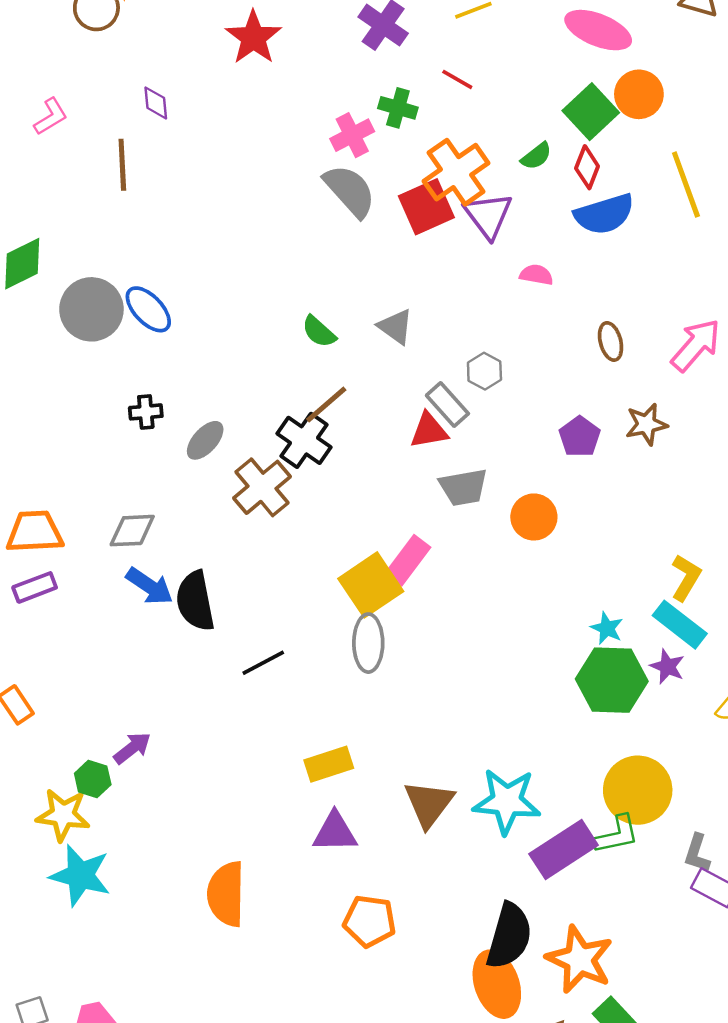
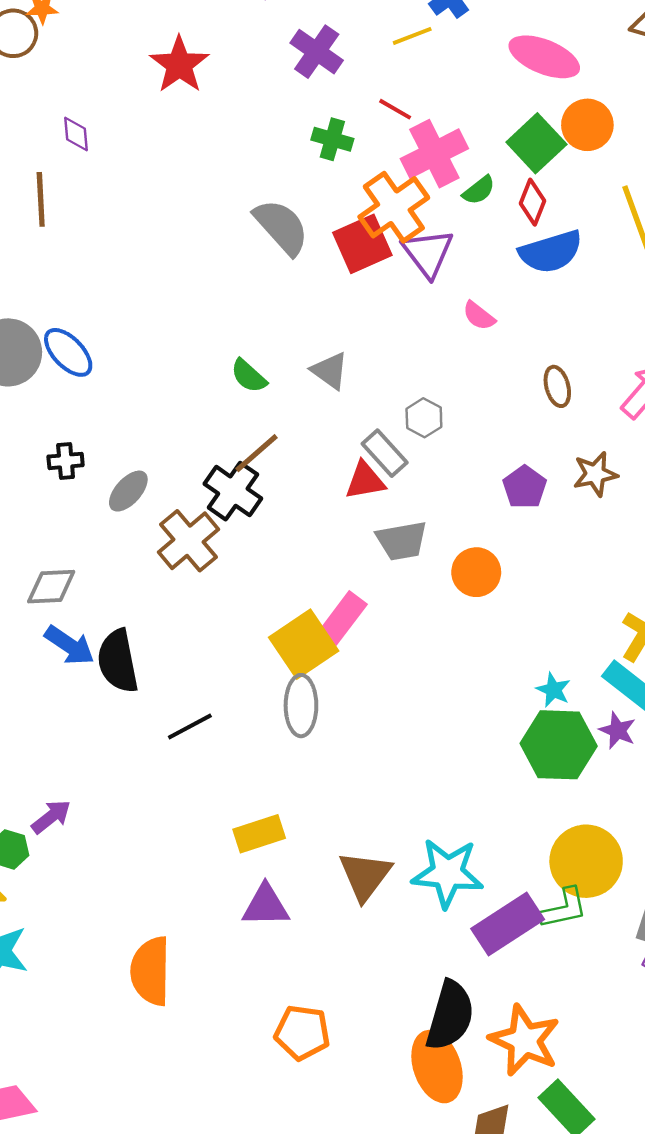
pink cross: (352, 135) -> (434, 154), moved, size x1.4
pink semicircle: (536, 275) -> (479, 316), turned -152
orange pentagon: (370, 921) -> (302, 1033), moved

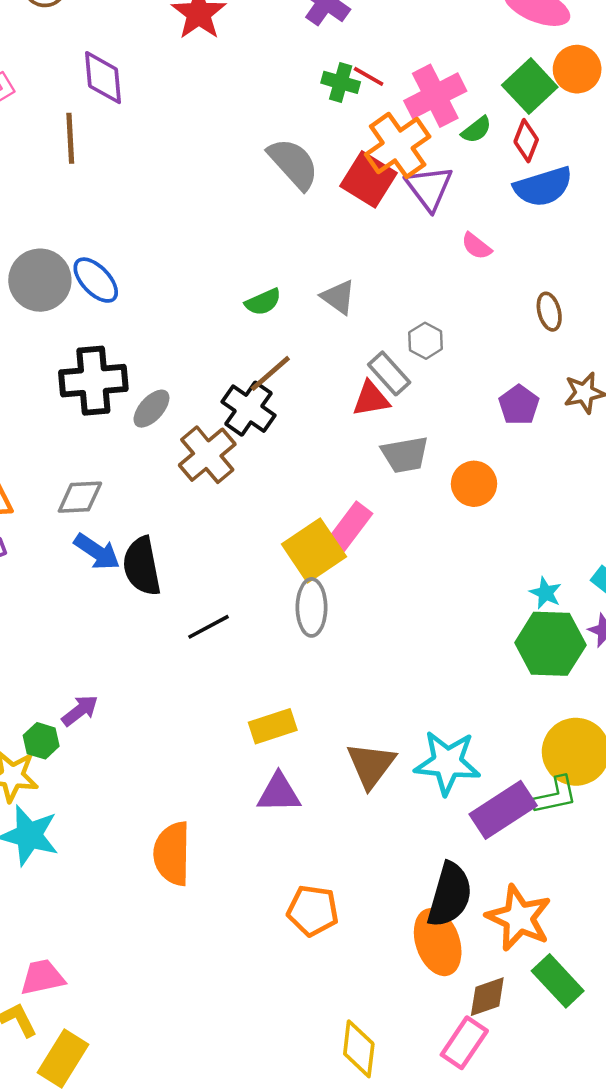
red line: (395, 109) -> (369, 76), moved
purple diamond: (76, 134) -> (103, 78), size x1.6
red square: (362, 244) -> (369, 179), turned -34
green semicircle: (249, 376) -> (263, 302), turned -66
black cross: (66, 461) -> (93, 381), size x2.0

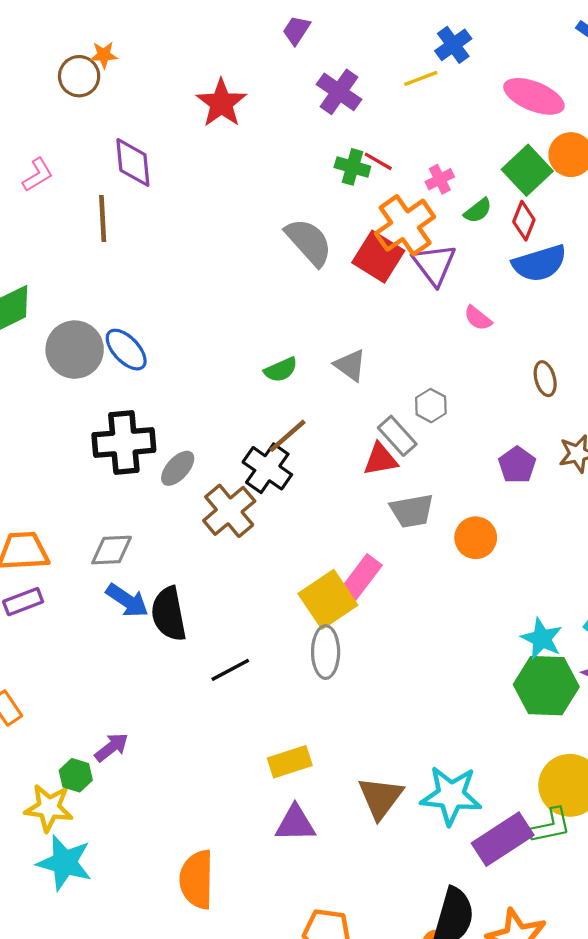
pink cross: (435, 96) -> (440, 179), size x0.5
cyan star: (546, 593) -> (542, 639), size x1.4

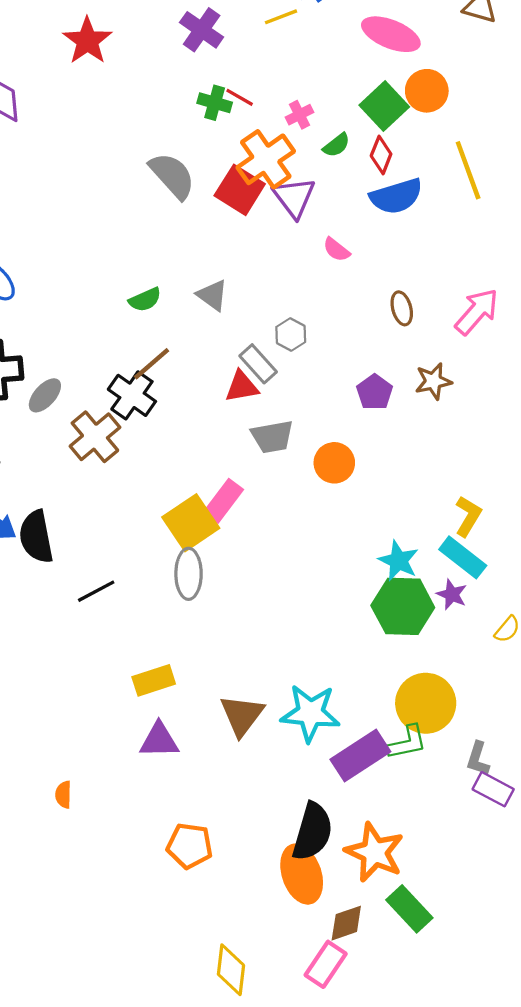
orange semicircle: (197, 879) -> (63, 795), size x0.5

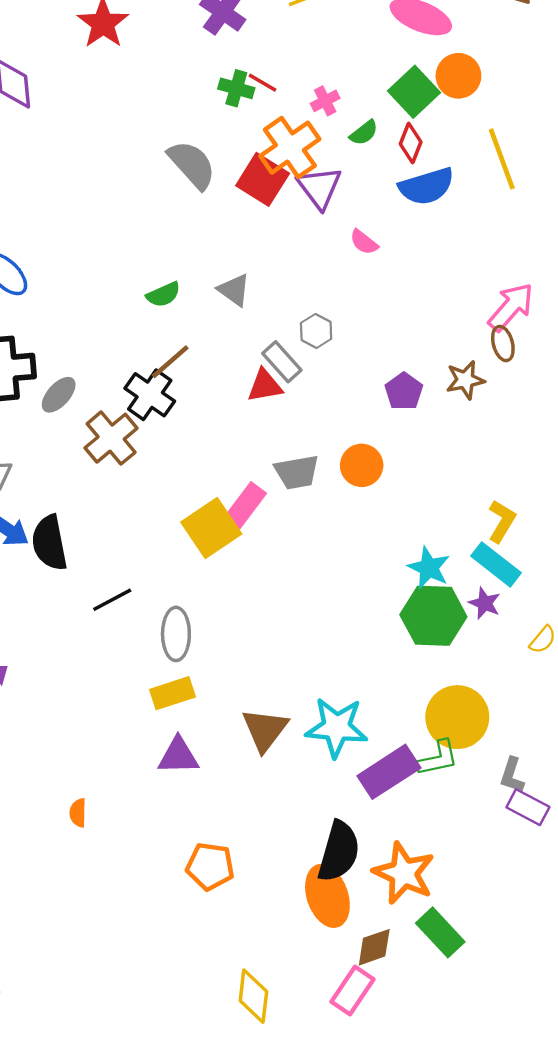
brown ellipse: (402, 308) -> (503, 343), moved
gray trapezoid: (272, 437) -> (297, 472), moved
gray ellipse: (189, 574) -> (176, 634), moved

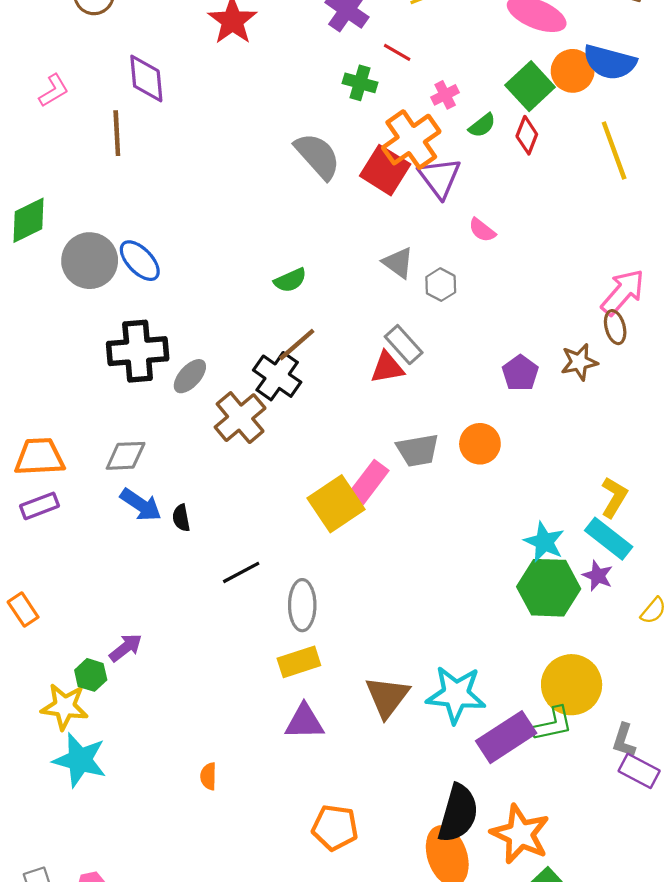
red line: (263, 83) -> (397, 52), moved
blue semicircle: (427, 186) -> (610, 62), moved, turned 32
gray triangle: (234, 290) -> (398, 263), moved
gray hexagon: (316, 331) -> (441, 285), moved
black semicircle: (50, 543) -> (181, 518), size x0.5

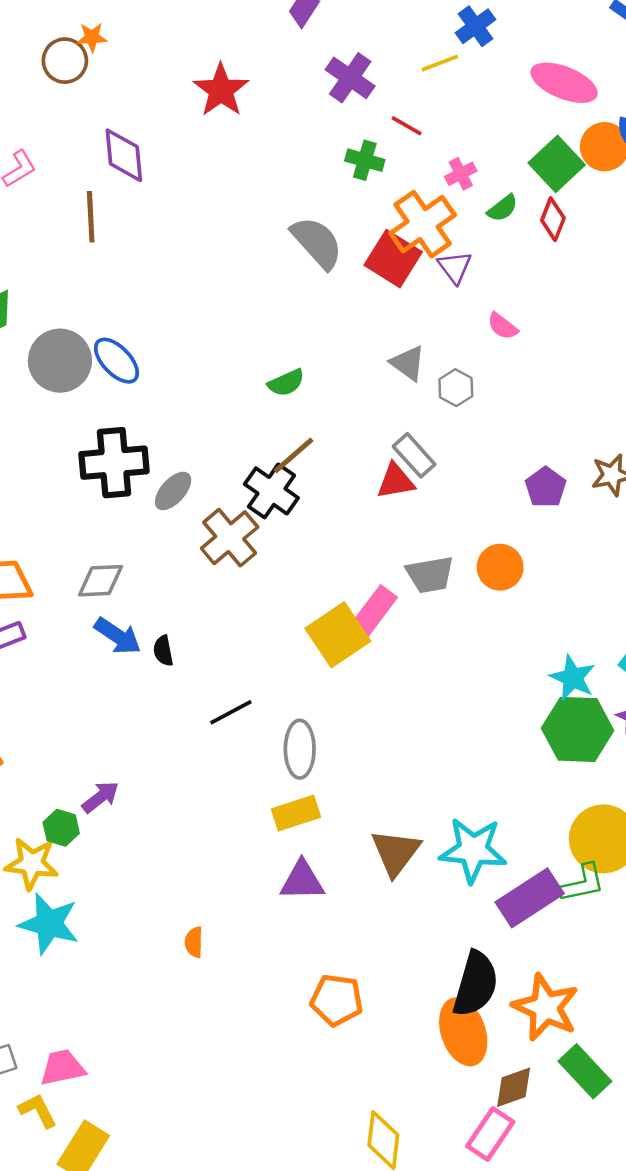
purple triangle: (440, 178) -> (455, 267), size x0.7

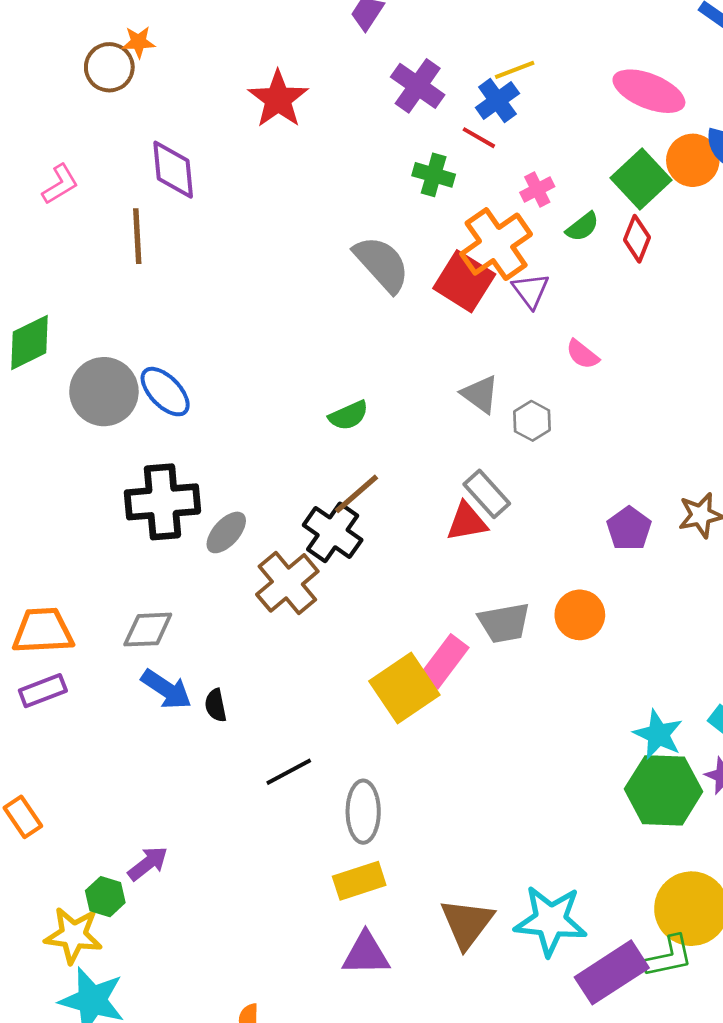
blue cross: (476, 26) -> (497, 100), moved

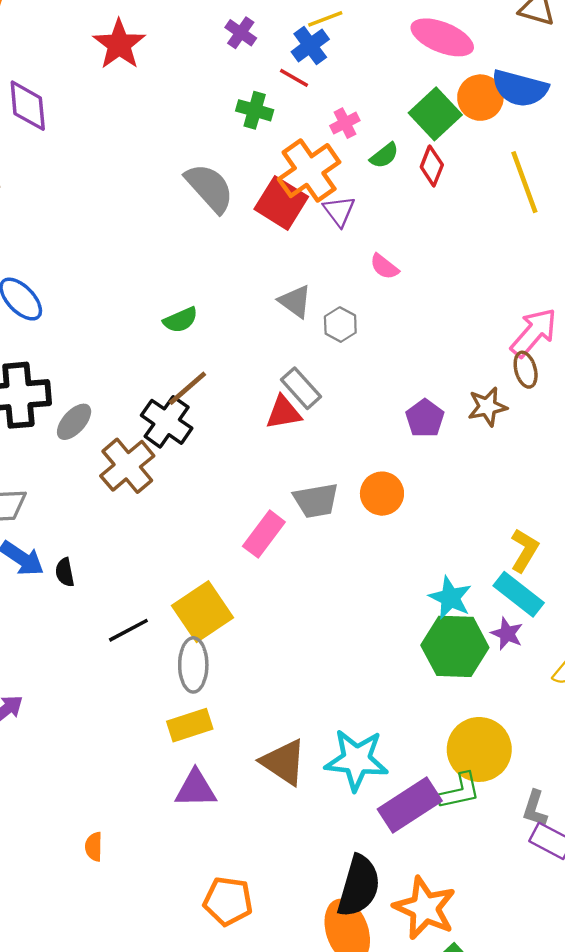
purple cross: (418, 86) -> (241, 33), size x0.7
yellow square: (404, 688) -> (203, 612), moved
brown triangle: (467, 923) -> (284, 762), turned -33

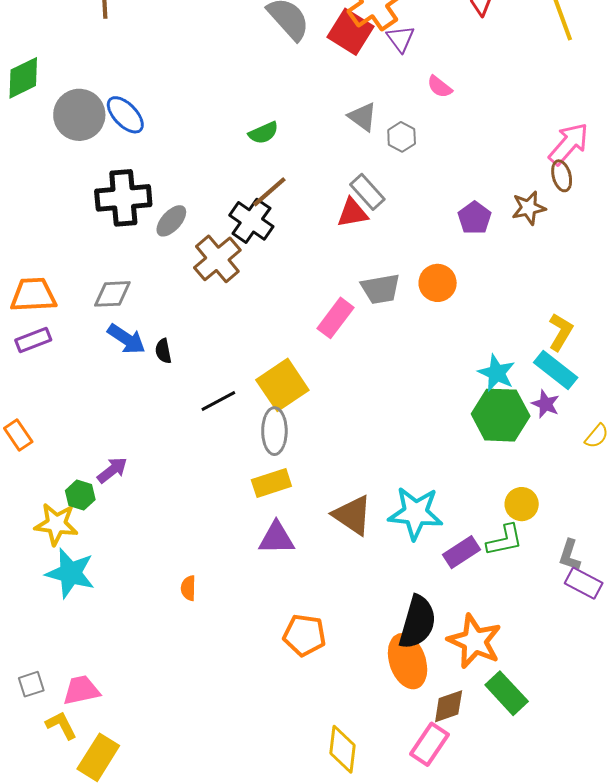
yellow circle: (479, 749) -> (522, 504), size x0.6
purple rectangle: (410, 805) -> (462, 552), size x0.7

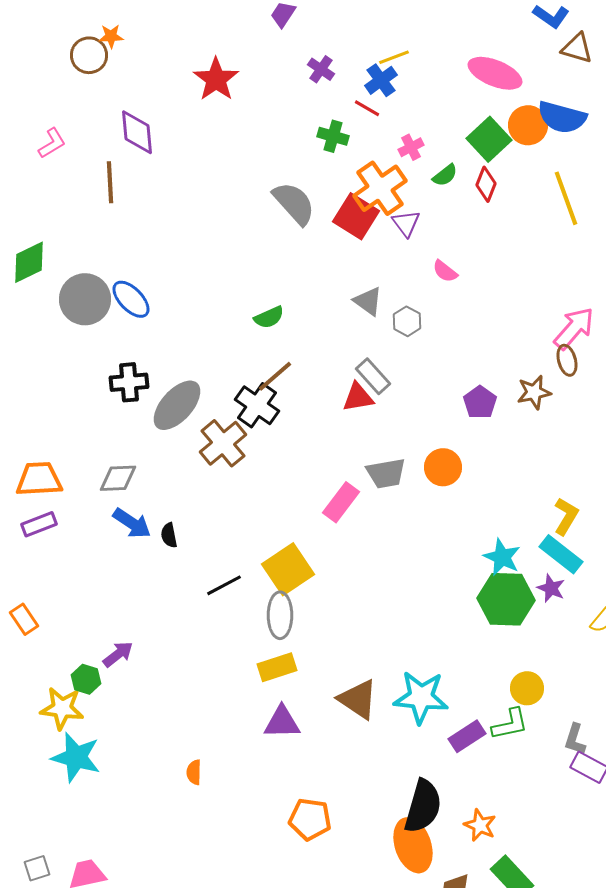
black cross: (123, 198) -> (129, 382), size x0.7
gray ellipse: (171, 221) -> (177, 405), size x1.6
orange star: (475, 641) -> (480, 825), size x0.6

